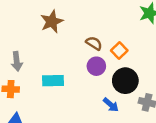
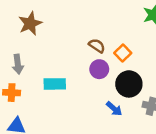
brown star: (52, 22) -> (30, 23), moved

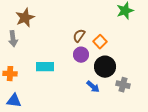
brown semicircle: (97, 46) -> (79, 36), turned -88
gray arrow: (18, 64) -> (13, 39), moved

